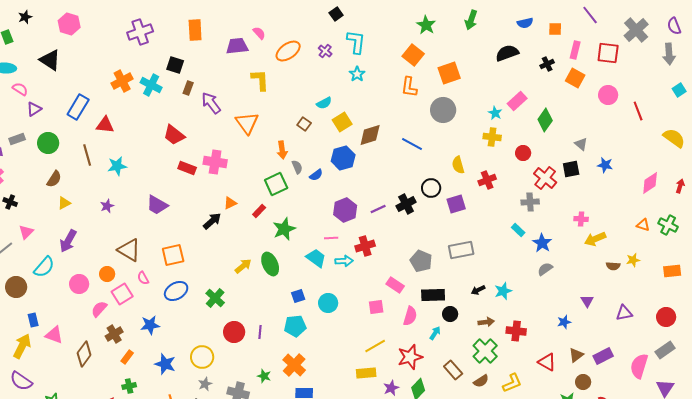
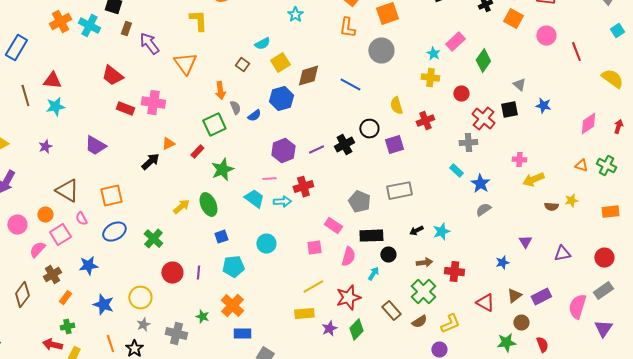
red triangle: (105, 125) -> (52, 81), moved
blue square: (298, 296) -> (221, 237), moved

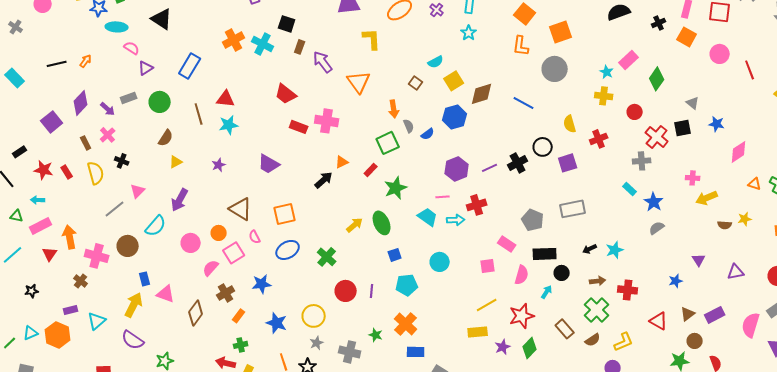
pink diamond: (588, 124) -> (739, 152), moved

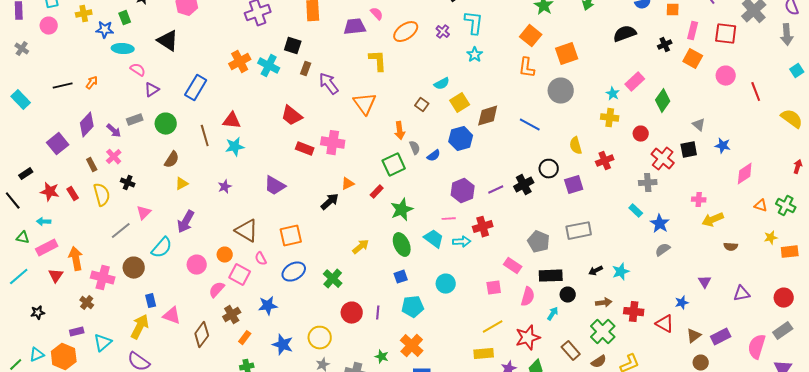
yellow star: (745, 219) -> (771, 238), moved
green ellipse: (382, 223) -> (402, 245), moved
pink square: (234, 253) -> (240, 275), turned -30
red triangle: (659, 321) -> (665, 324), moved

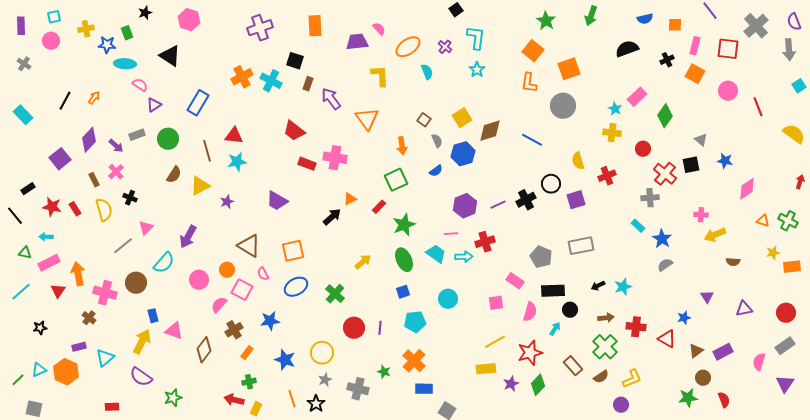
cyan semicircle: (442, 84) -> (427, 72), moved, turned -84
black line: (63, 86) -> (65, 101), turned -48
gray semicircle: (415, 148) -> (437, 141), moved
yellow triangle: (182, 184) -> (200, 186), moved, size x1.5
pink semicircle: (757, 347) -> (759, 362), size x0.7

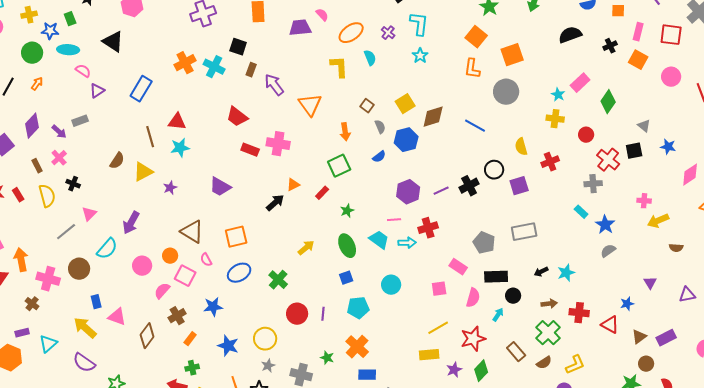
yellow L-shape: (380, 76) -> (339, 67), moved
green circle: (168, 139) -> (32, 53), moved
green star: (404, 225) -> (347, 211), size x0.6
yellow arrow: (142, 342) -> (85, 328), turned -75

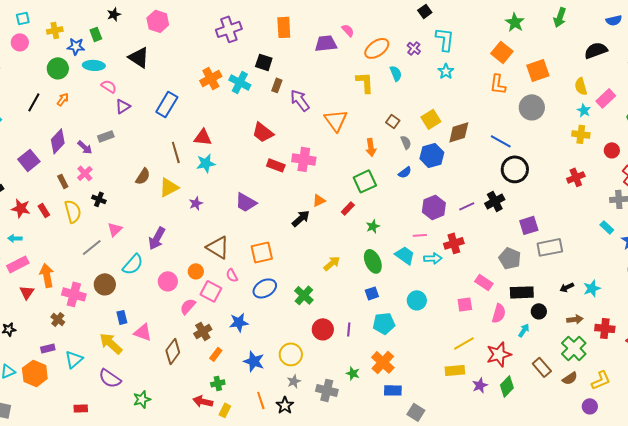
yellow semicircle: (521, 147) -> (581, 86), moved
black circle: (494, 170) -> (515, 169), moved, size x1.4
purple square: (519, 186) -> (529, 225), moved

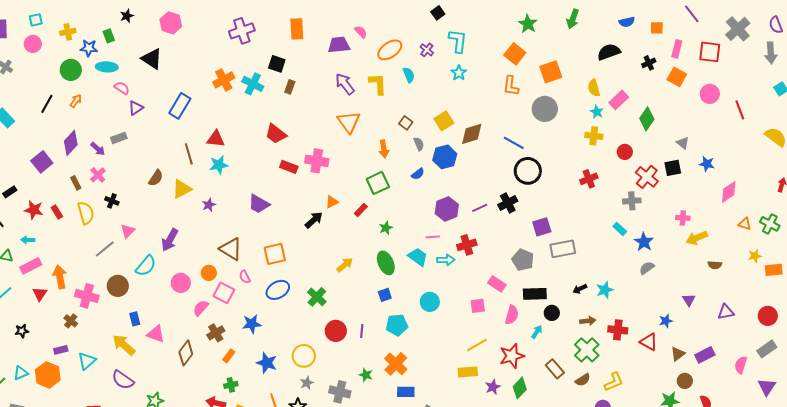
purple arrow: (300, 100) -> (345, 84), moved

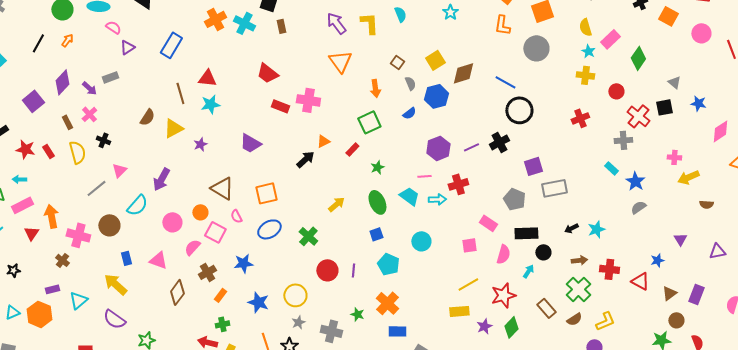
brown rectangle: (290, 87) -> (281, 26), turned -32
cyan pentagon: (397, 325) -> (388, 264), turned 30
pink triangle: (156, 334) -> (158, 260), moved
purple rectangle: (705, 355) -> (696, 294), turned -42

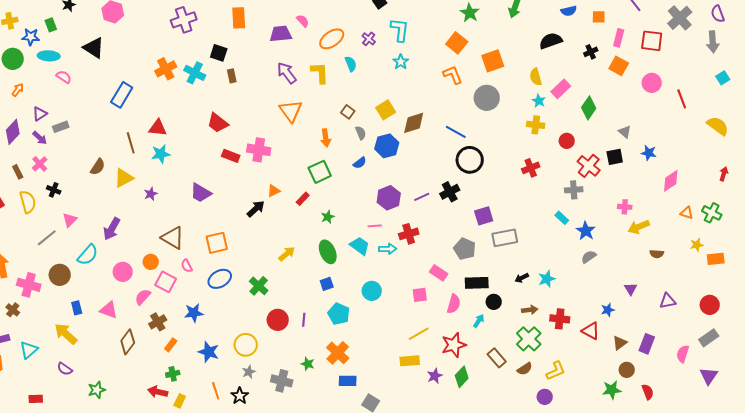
orange L-shape: (502, 25) -> (453, 75), turned 150
purple triangle: (127, 47) -> (40, 114), moved
purple semicircle: (114, 319) -> (65, 369), size x0.7

